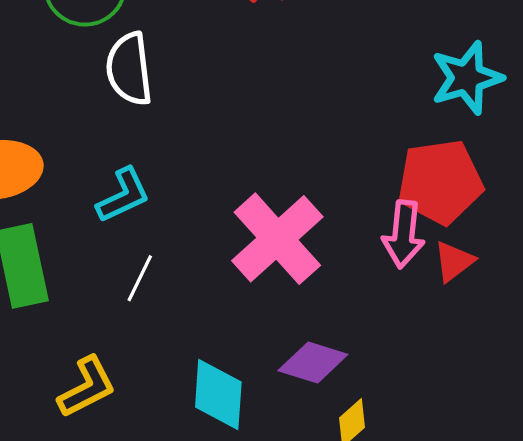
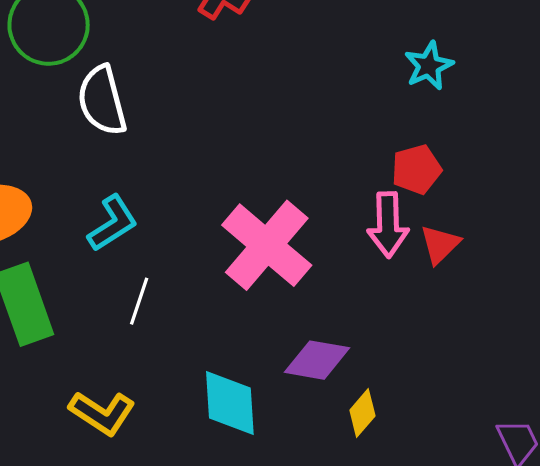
cyan star: (467, 78) -> (429, 66), size x0.7
red pentagon: (440, 182) -> (416, 169), size x0.6
yellow L-shape: (87, 387) -> (102, 413), turned 68

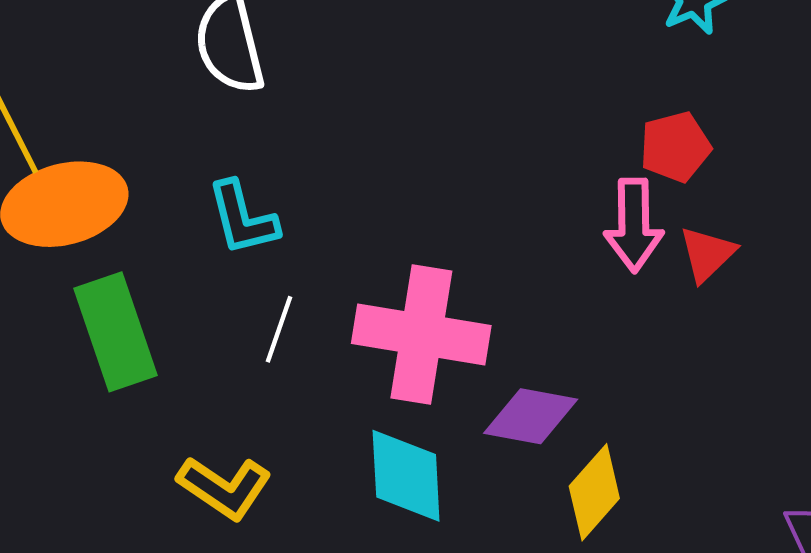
cyan L-shape: (113, 223) -> (243, 218), turned 108
pink cross: (267, 245) -> (421, 335), moved, turned -32
yellow diamond: (362, 413) -> (594, 492), size x1.4

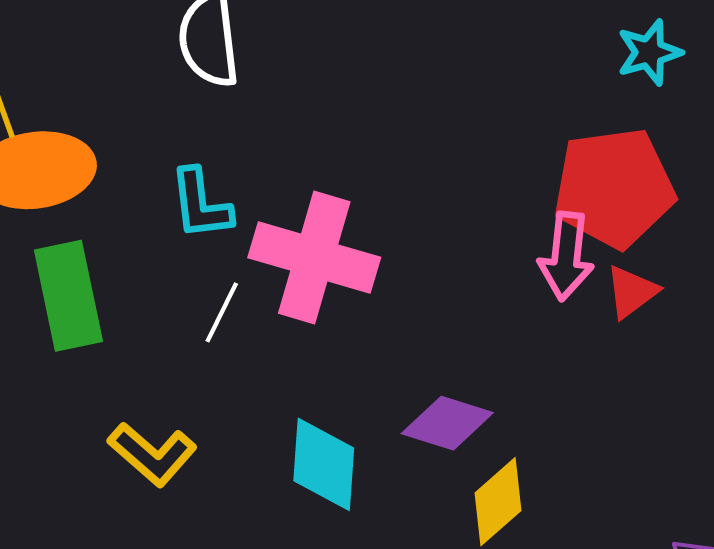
red pentagon: (675, 147) -> (614, 188), size x1.8
pink cross: (421, 335) -> (314, 258), moved

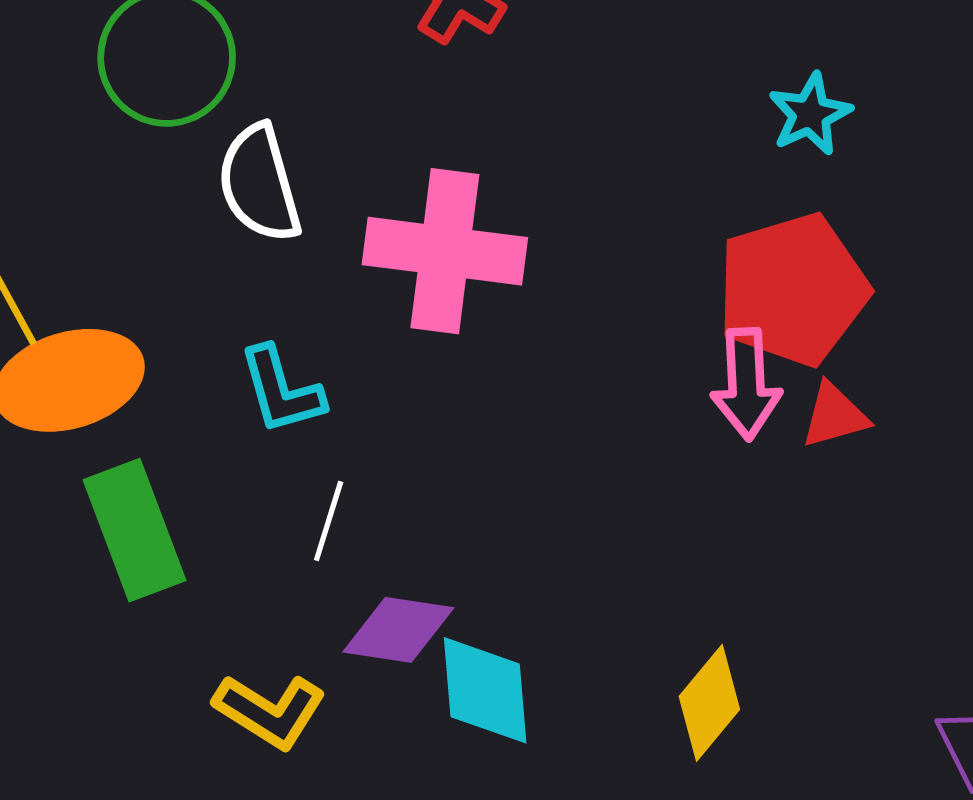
pink cross: (314, 258) -> (445, 251), moved
red triangle: (632, 292) -> (835, 415), turned 30
purple diamond: (447, 423) -> (398, 630), moved

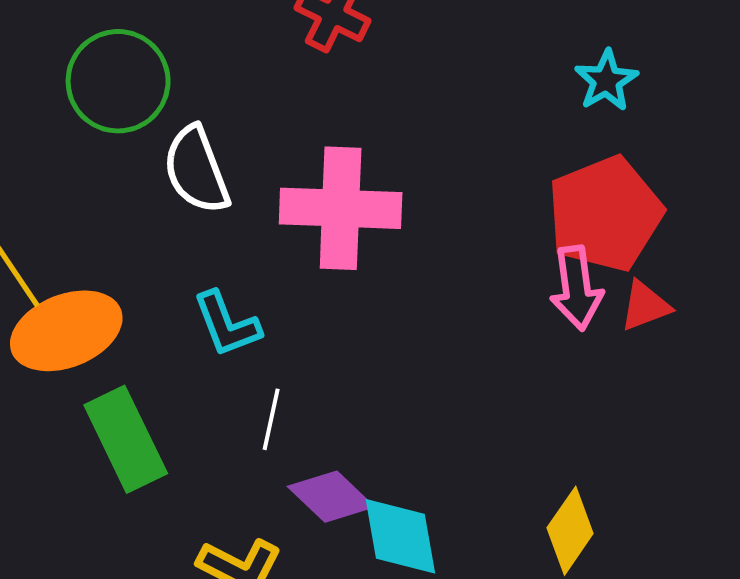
purple diamond: (398, 630) -> (331, 497), turned 40

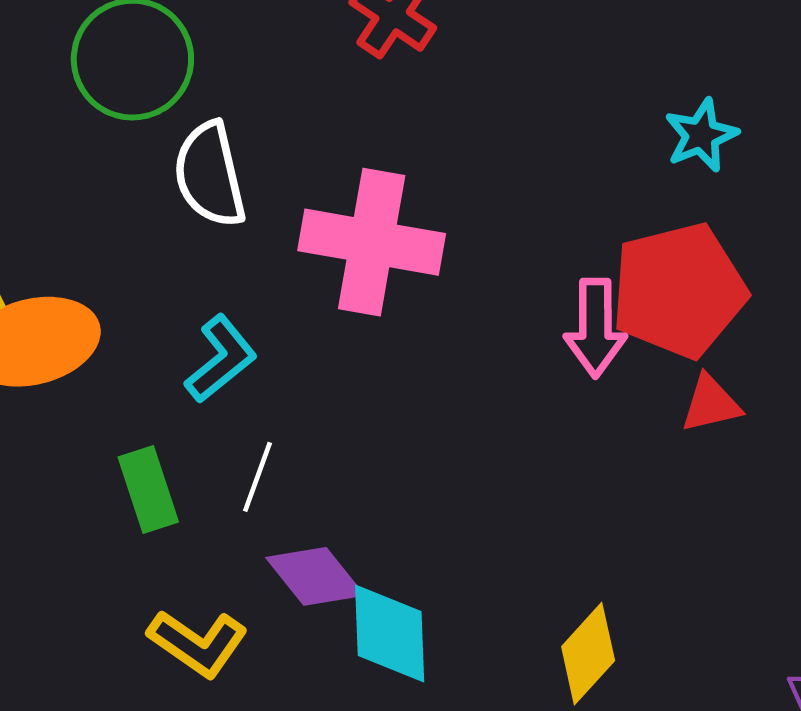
pink arrow: (576, 288) -> (595, 328), moved
cyan L-shape: (227, 324) -> (221, 359), turned -116
green rectangle: (126, 439) -> (148, 490), moved, size x0.7

